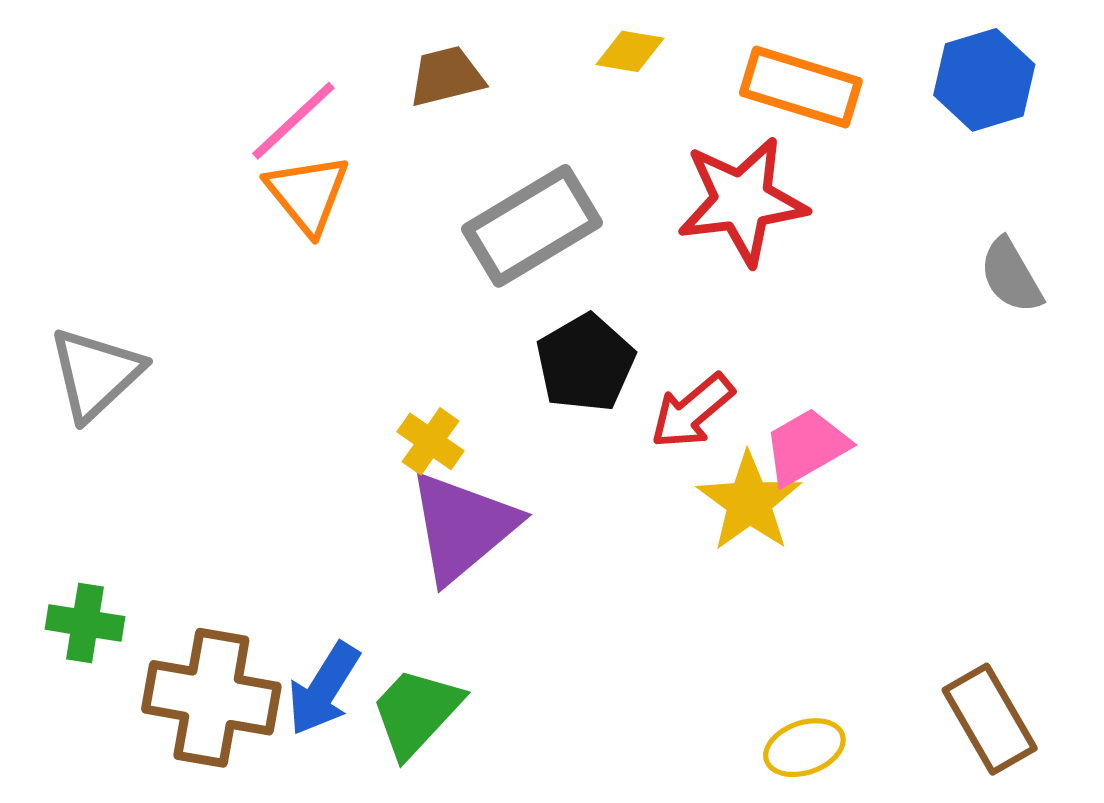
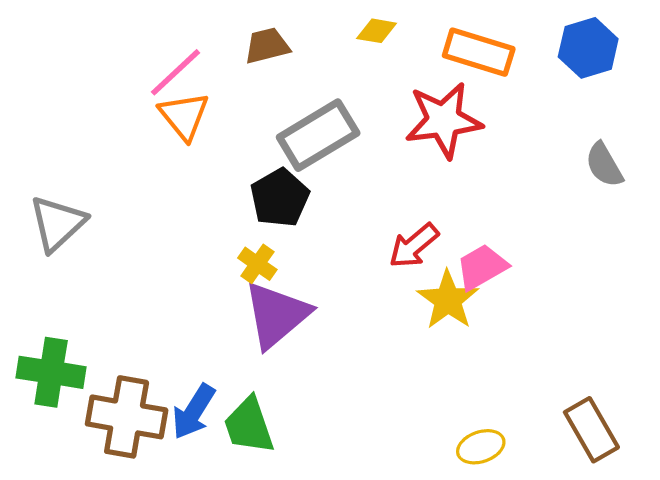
black pentagon: (585, 363) -> (280, 198), moved
green cross: (85, 623) -> (51, 372), size x1.5
green trapezoid: (416, 712) -> (249, 425), turned -62

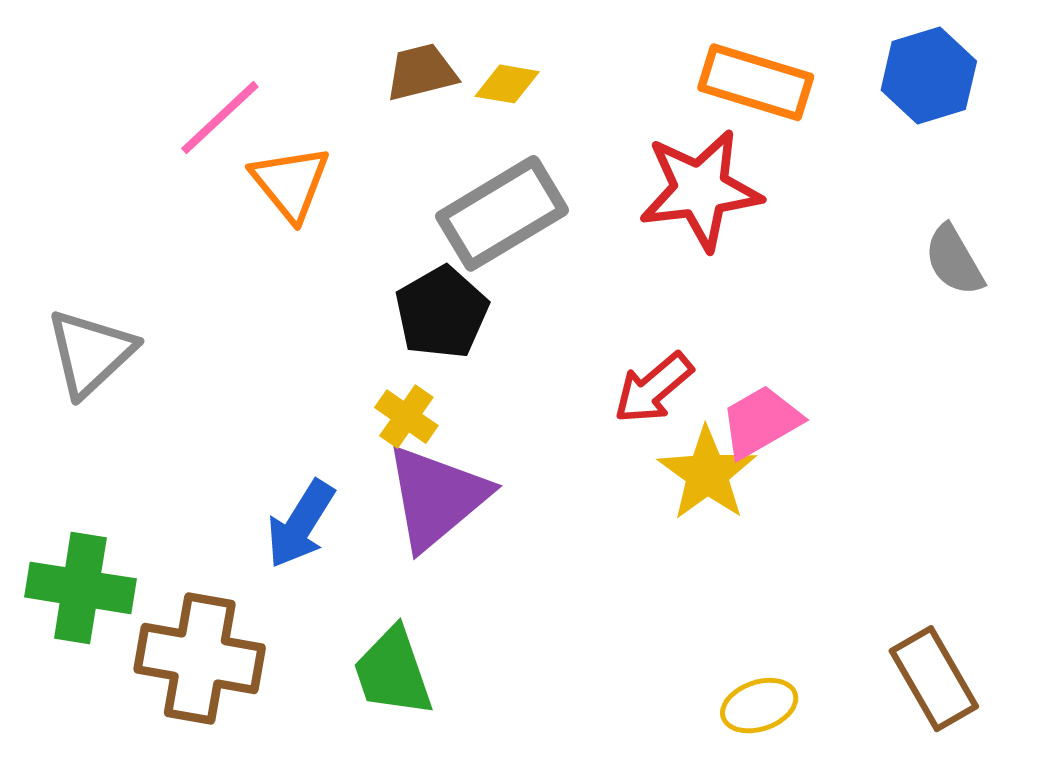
yellow diamond: (377, 31) -> (507, 84), moved
pink line: (176, 72) -> (220, 118), moved
blue arrow: (194, 412) -> (301, 524), moved

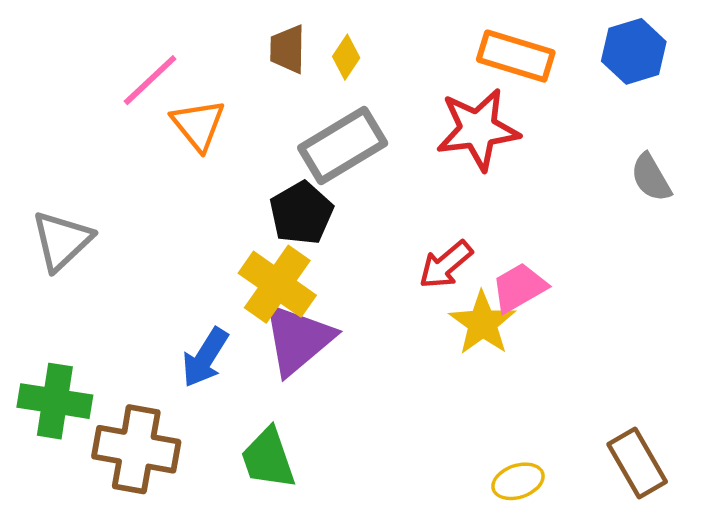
brown trapezoid: (421, 72) -> (288, 49), turned -75
yellow diamond: (507, 84) -> (346, 57), turned -66
yellow cross: (406, 417) -> (277, 284), size x1.8

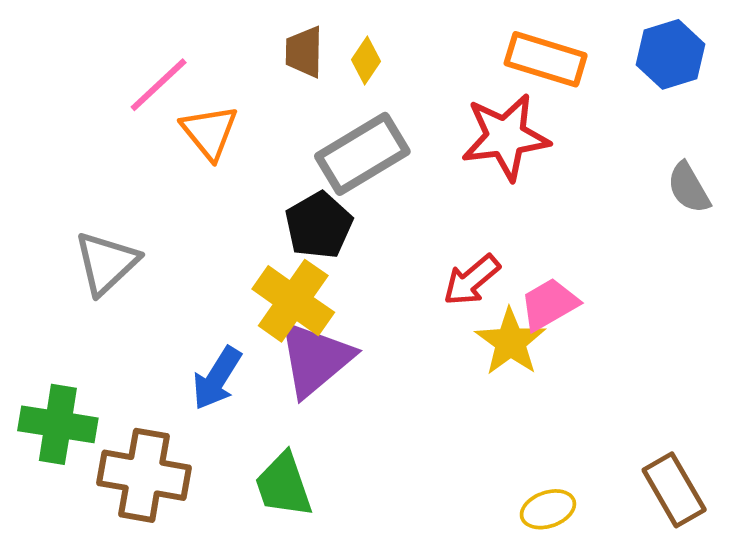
gray triangle: (62, 241) -> (106, 263), moved

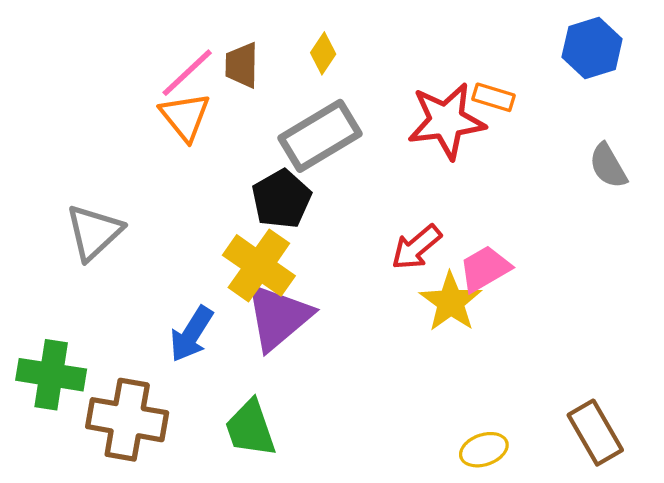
brown trapezoid: (304, 52) -> (242, 65), moved
orange rectangle: (546, 59) -> (493, 97), moved, size x0.6
pink line: (159, 85) -> (187, 73), moved

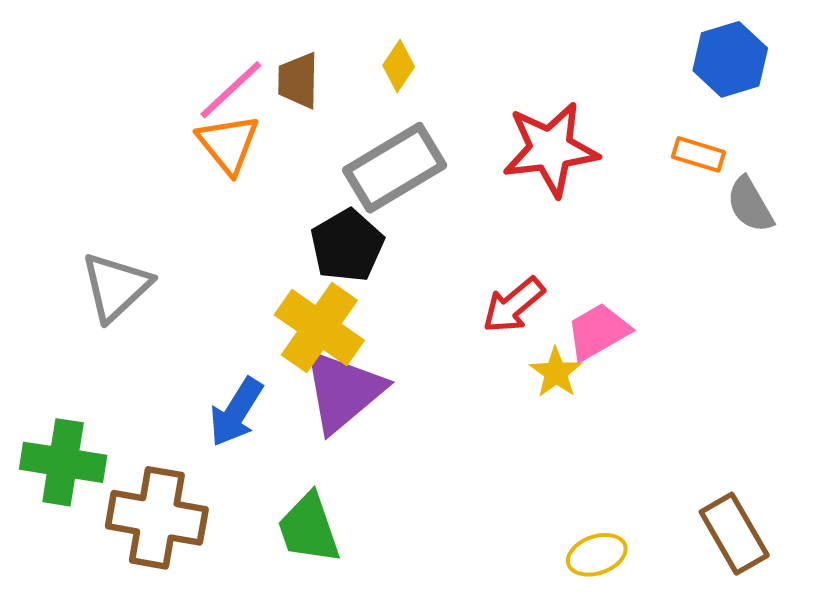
orange rectangle: (493, 97) -> (699, 154), moved
yellow star: (451, 302) -> (556, 372), size x0.7

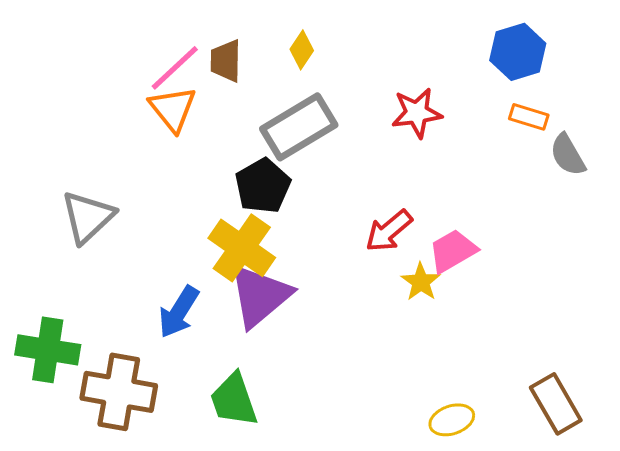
blue hexagon: (730, 59) -> (518, 52), moved
red star: (551, 149) -> (417, 113), size x0.7

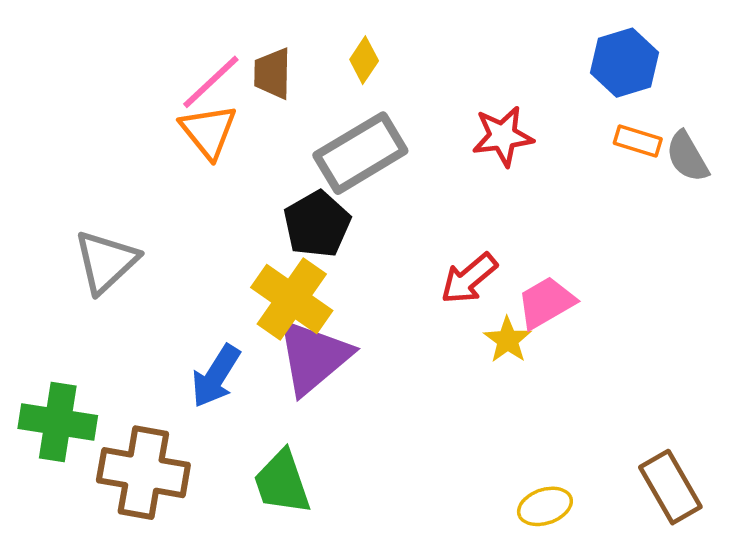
gray semicircle: (568, 155) -> (687, 157), moved

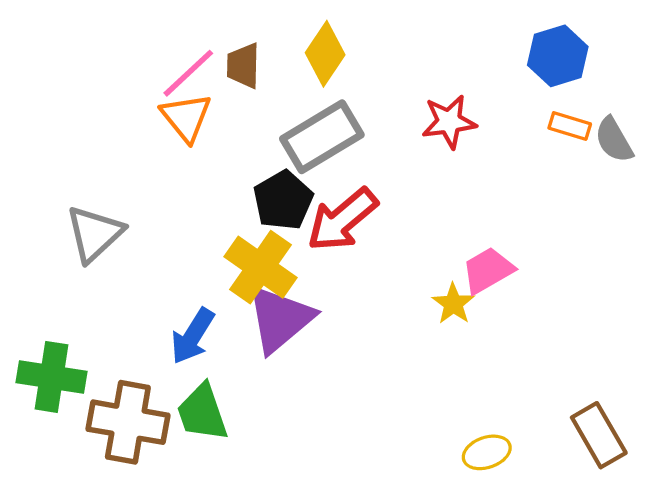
yellow diamond: (364, 60) -> (325, 54), size x1.5
red arrow: (469, 278) -> (342, 220), moved, size x1.4
green trapezoid: (282, 482) -> (202, 413), moved

